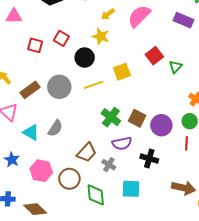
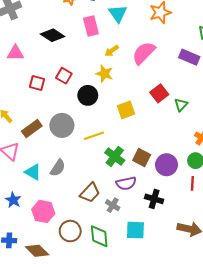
yellow line: (94, 85) -> (94, 136), moved
brown circle: (69, 179) -> (70, 231), moved

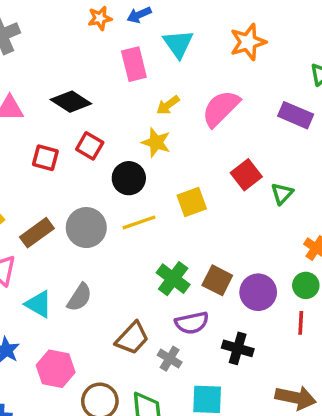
black diamond: (53, 35) -> (71, 102), moved
yellow line: (94, 136) -> (139, 222), moved

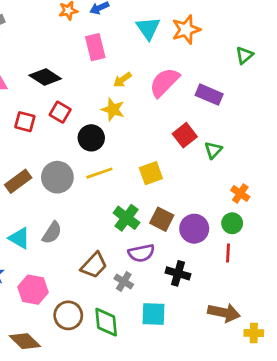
cyan triangle: (178, 44) -> (148, 28), moved
purple rectangle: (296, 115) -> (209, 95), moved
yellow square: (192, 202) -> (151, 173), moved

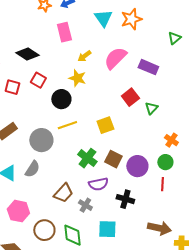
gray circle: (57, 177) -> (41, 140), moved

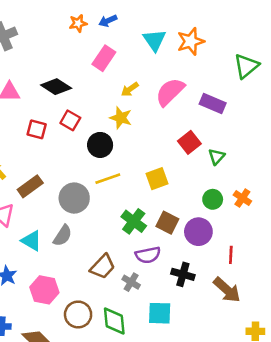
pink rectangle: (64, 32) -> (104, 58), turned 48
green triangle: (174, 38) -> (246, 66), size x1.5
green circle: (165, 162) -> (213, 199), moved
brown arrow: (159, 228) -> (227, 290), moved, turned 30

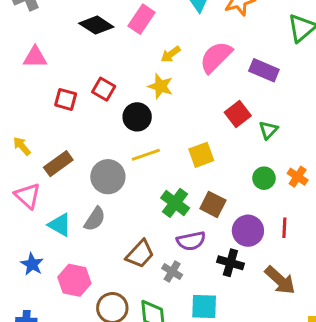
black diamond: (56, 87) -> (96, 25), moved
purple circle: (198, 232) -> (248, 231), moved
red line: (231, 255) -> (284, 228), moved

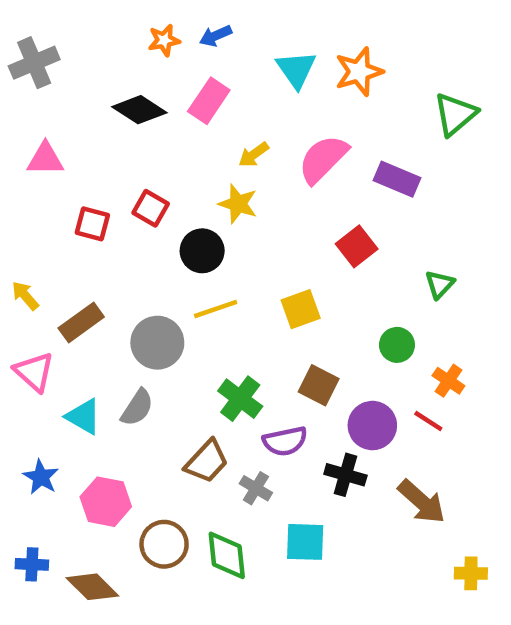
green triangle: (268, 130) -> (440, 284), moved
orange cross: (298, 177) -> (448, 381), moved
green cross: (175, 203) -> (240, 399), moved
red line: (284, 228) -> (428, 421), turned -60

